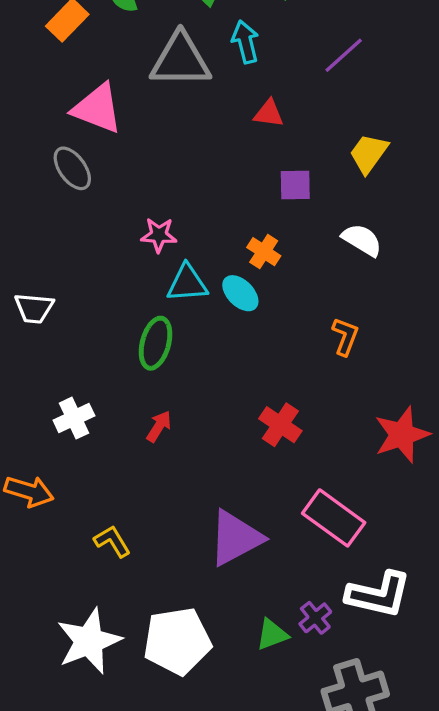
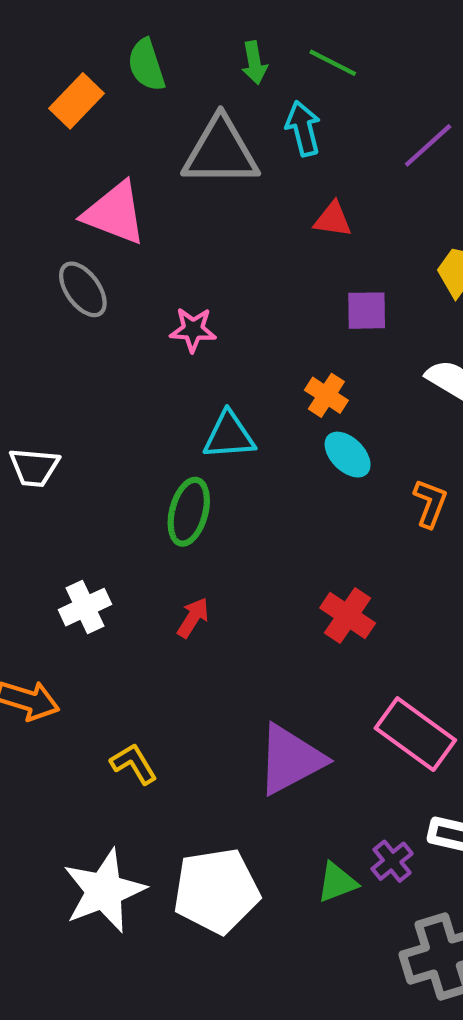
pink star: (159, 235) -> (193, 330), moved
cyan ellipse: (240, 293) -> (348, 455), moved

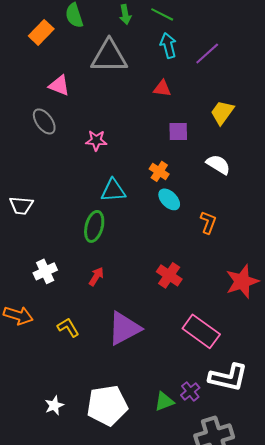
cyan arrow: (303, 128) -> (168, 45), moved
pink triangle: (115, 213) -> (59, 85), size x0.7
purple triangle: (290, 760) -> (124, 328), moved
yellow L-shape: (134, 764) -> (68, 327), moved
white star: (104, 891) -> (54, 405), size x0.5

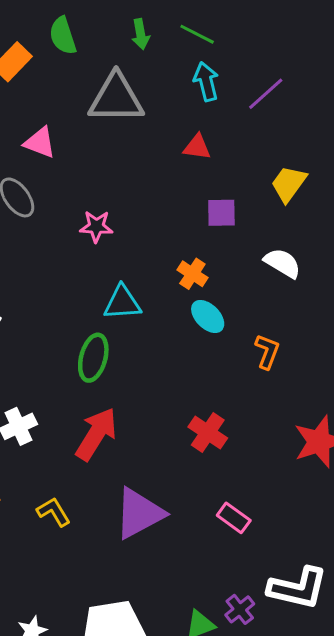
red arrow: (96, 276) -> (96, 434), size x1.8
pink rectangle: (201, 331) -> (234, 518), moved, size x0.6

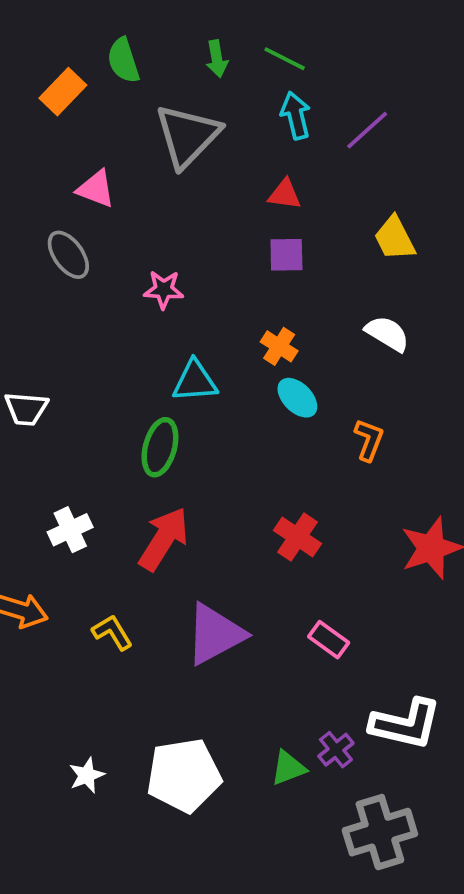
gray triangle: (116, 98) -> (187, 136), turned -46
yellow trapezoid: (289, 184) -> (395, 238), turned -63
purple square: (221, 213) -> (286, 255), moved

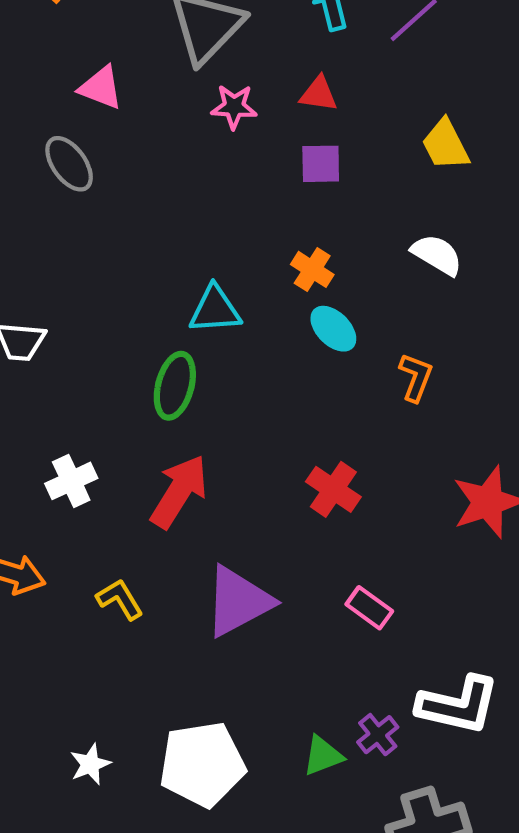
pink star: (164, 290) -> (234, 107), moved

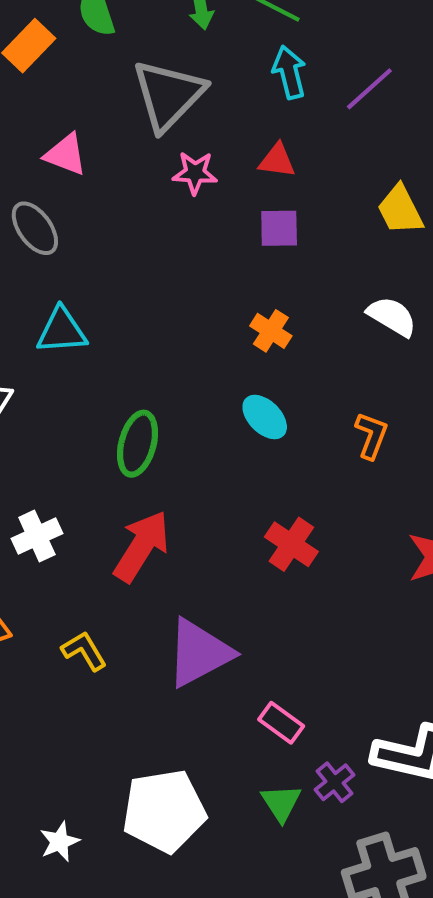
cyan triangle: (215, 310) -> (62, 331), moved
cyan ellipse: (333, 329) -> (265, 417), moved
pink rectangle: (369, 608) -> (281, 723), moved
green triangle: (323, 756) -> (281, 803), turned -42
white star: (90, 764) -> (60, 842), moved

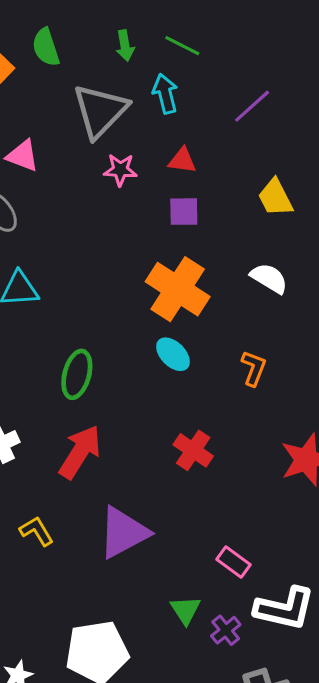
cyan arrow: (289, 72) -> (165, 94), moved
orange cross: (271, 331) -> (178, 289), size x2.0
pink rectangle: (281, 723) -> (233, 562), moved
green triangle: (281, 803) -> (185, 610), moved

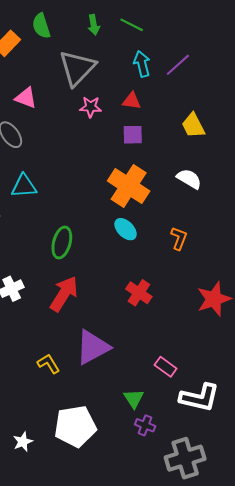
cyan arrow: (165, 94) -> (142, 64), moved
yellow L-shape: (37, 531) -> (48, 364), moved
purple cross: (226, 630) -> (145, 425), moved, turned -30

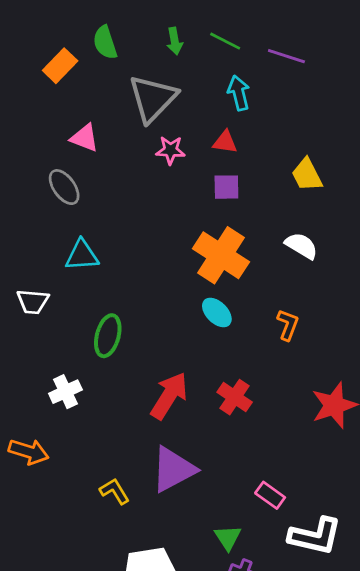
purple line: (178, 65) -> (286, 56), moved, turned 60
green ellipse: (62, 242) -> (108, 336), moved
red arrow: (64, 294) -> (169, 396), moved

